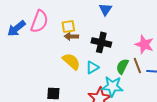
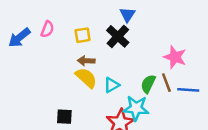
pink semicircle: (39, 21) -> (47, 29), size x0.6
brown arrow: (71, 36) -> (86, 61), moved
black cross: (101, 42) -> (118, 36), moved, turned 30

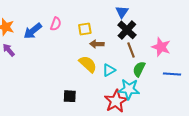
black cross: (118, 36) -> (127, 30), moved
brown arrow: (86, 61) -> (97, 44), moved
brown line: (166, 83) -> (131, 50), moved

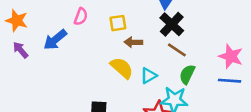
blue arrow: (33, 31) -> (55, 40), moved
pink star: (161, 47) -> (231, 56), moved
brown line: (131, 50) -> (177, 50), turned -35

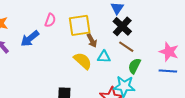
yellow square: (118, 23) -> (80, 25), size x1.6
brown arrow: (133, 42) -> (92, 41), turned -120
cyan triangle: (149, 76) -> (104, 57), moved, turned 32

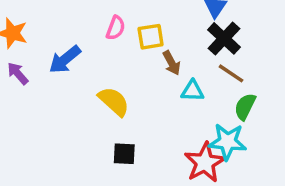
pink semicircle: (50, 20) -> (116, 28), moved
yellow square: (80, 25) -> (151, 37), size x0.7
yellow semicircle: (83, 61) -> (114, 101), moved

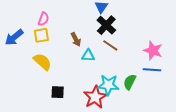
yellow square: (151, 37) -> (41, 35), moved
green semicircle: (245, 107) -> (130, 82), moved
black square: (124, 154) -> (58, 92), moved

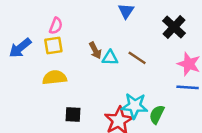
black cross: (106, 25) -> (174, 27), moved
cyan triangle: (88, 56) -> (110, 58), moved
yellow semicircle: (42, 62) -> (55, 78), turned -48
green semicircle: (130, 82) -> (157, 114), moved

